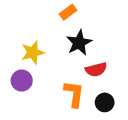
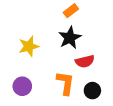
orange rectangle: (68, 12) -> (71, 11), moved
purple circle: (22, 81) -> (22, 86), moved

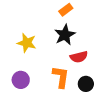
yellow star: (29, 46) -> (27, 43), turned 30

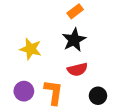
red semicircle: (79, 57) -> (77, 69), moved
orange L-shape: (61, 77) -> (53, 92), moved

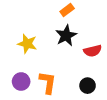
red semicircle: (77, 69) -> (93, 51), moved

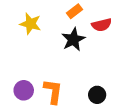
yellow star: (27, 44) -> (30, 24), moved
red semicircle: (93, 51) -> (102, 25), moved

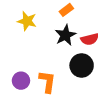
red semicircle: (102, 25) -> (90, 39), moved
black circle: (97, 95) -> (82, 65), moved, size x1.5

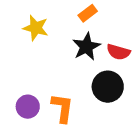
red semicircle: (90, 39) -> (118, 52), turned 30

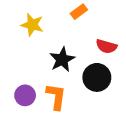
black star: (86, 47) -> (62, 59), moved

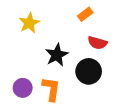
orange rectangle: (79, 12) -> (85, 14), moved
yellow star: (32, 25) -> (29, 23), turned 30

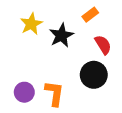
red semicircle: (97, 43) -> (103, 45), turned -138
black star: (57, 55) -> (61, 35), moved

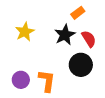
yellow star: (31, 24) -> (25, 32), moved
black star: (61, 35) -> (65, 35), moved

